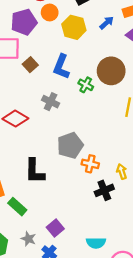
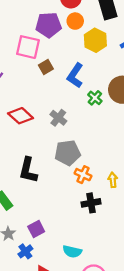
gray cross: (51, 102) -> (58, 118), moved
yellow arrow: (122, 171) -> (113, 180), moved

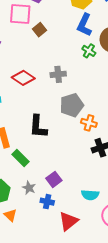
blue L-shape: (75, 75) -> (84, 25), moved
gray cross: (58, 118) -> (58, 74), turned -35
blue cross: (25, 251) -> (47, 202), turned -32

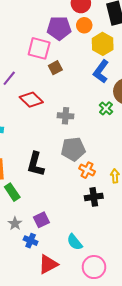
green cross: (89, 51) -> (106, 108), moved
red diamond: (23, 78) -> (31, 100), moved
cyan semicircle: (90, 195) -> (75, 242), turned 36

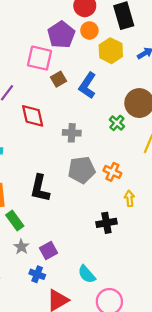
purple pentagon: (59, 28) -> (61, 35), turned -30
blue L-shape: (101, 71) -> (88, 85), moved
red diamond: (31, 100) -> (33, 116), turned 35
orange cross: (87, 170) -> (112, 172), moved
gray star: (15, 224) -> (21, 247), moved

